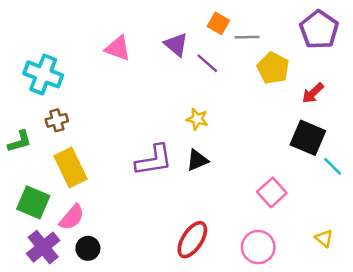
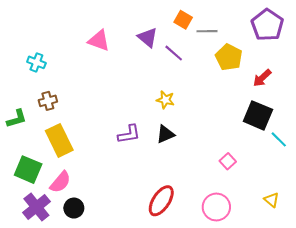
cyan cross: (43, 74) -> (36, 62), size x0.6
purple L-shape: (154, 160) -> (129, 134), size x0.7
pink square: (272, 192) -> (228, 161), size x0.7

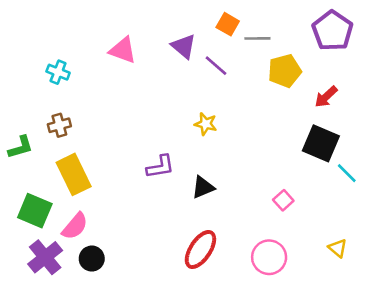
yellow pentagon: (229, 57) -> (285, 71), turned 30
cyan cross: (36, 62) -> (58, 72), moved
black triangle: (165, 134) -> (203, 187), moved

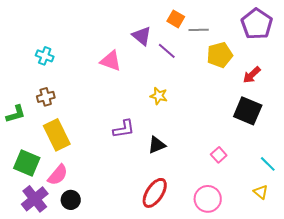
pink triangle: (123, 50) -> (111, 61), moved
cyan line: (347, 173) -> (268, 164), moved

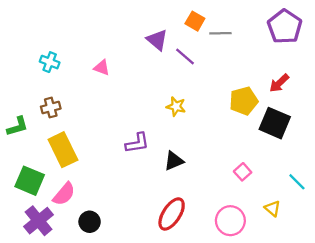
yellow pentagon: (220, 55) -> (244, 101), moved
pink triangle: (111, 61) -> (102, 68), moved, size x0.7
yellow triangle: (261, 192) -> (273, 208), moved
black circle: (71, 200) -> (90, 222), moved

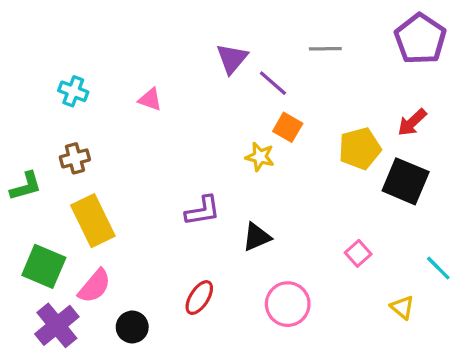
orange square: (195, 21) -> (288, 127), moved
purple triangle: (157, 40) -> (232, 59), turned 30
red ellipse: (172, 214) -> (199, 298), moved, size x0.7
pink circle: (230, 221) -> (288, 304), moved

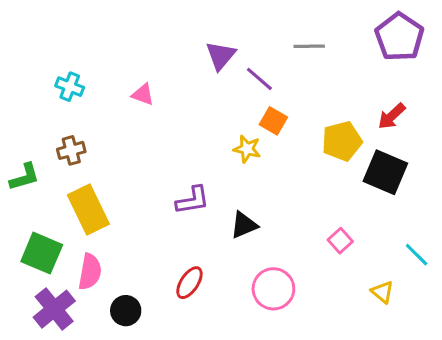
pink semicircle: (95, 286) -> (90, 272), turned -30

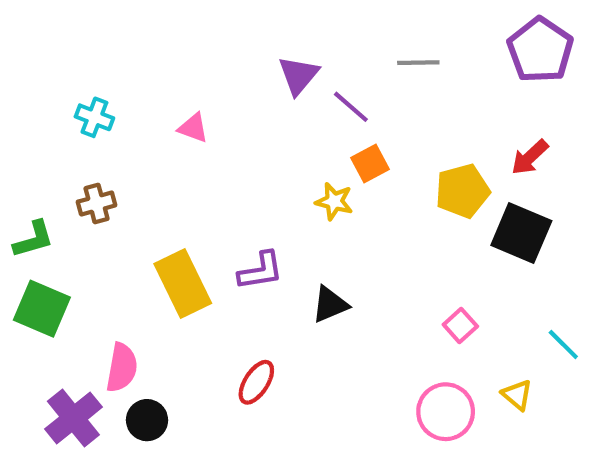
orange square: (273, 121) -> (370, 164), turned 32
yellow rectangle: (88, 210) -> (183, 283), moved
green square: (42, 253) -> (42, 309), moved
pink circle: (273, 289) -> (446, 412), moved
black circle: (126, 311) -> (147, 420), moved

